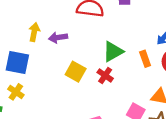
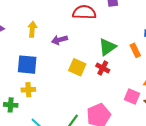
yellow arrow: (34, 32) -> (32, 29), moved
yellow cross: (16, 92) -> (28, 90), turned -32

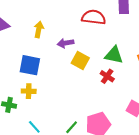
green triangle: (107, 47) -> (114, 55), turned 42
yellow square: (77, 67) -> (80, 61), moved

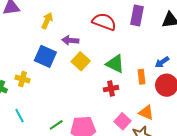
blue square: (30, 65) -> (45, 56), moved
red cross: (107, 76) -> (111, 89), moved, turned 32

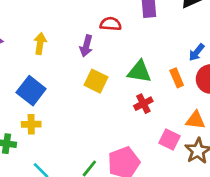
red semicircle: (104, 22) -> (111, 24), size x0.7
purple arrow: (70, 40) -> (86, 46), moved, turned -63
blue square: (45, 56) -> (31, 91), moved, turned 30

